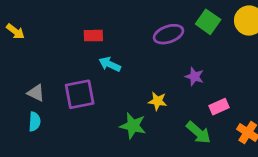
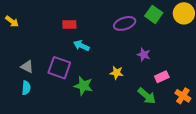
purple square: (80, 94) -> (59, 68), turned 30
green star: (133, 126) -> (83, 86), moved

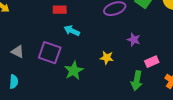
green star: (83, 86) -> (74, 71), turned 30
cyan semicircle: (26, 88) -> (14, 82), moved
green arrow: (147, 96) -> (137, 81), turned 60

